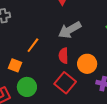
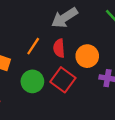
orange line: (33, 45) -> (33, 46), moved
green circle: (27, 87) -> (32, 81), moved

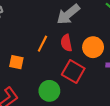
green circle: (32, 81) -> (49, 91), moved

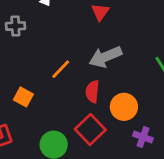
orange line: (42, 44) -> (61, 69), moved

